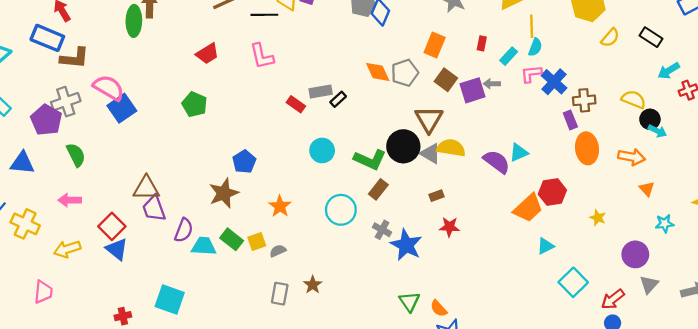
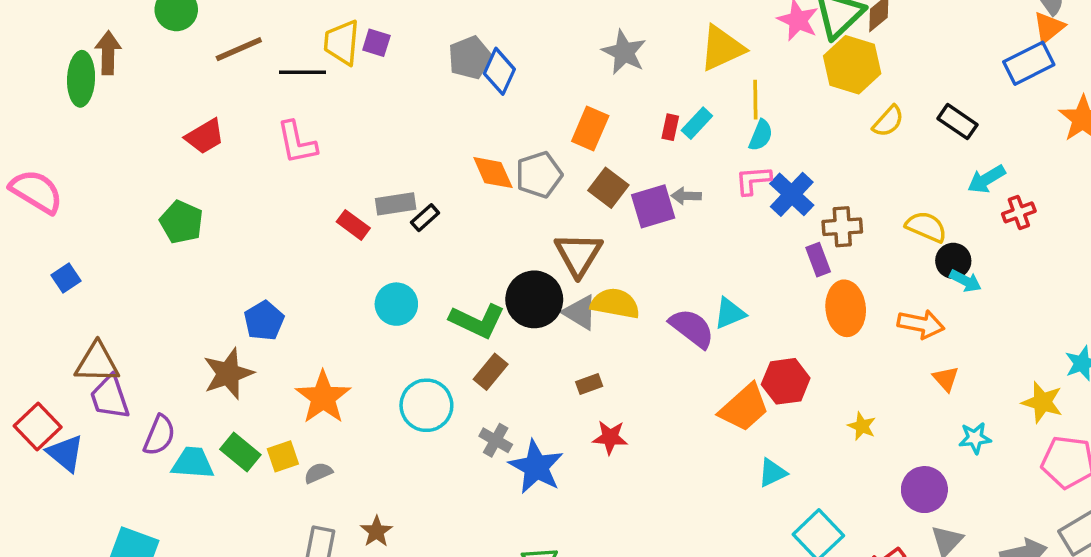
cyan rectangle: (509, 56) -> (697, 123), moved
blue square: (122, 108) -> (66, 278), moved, size x0.6
orange star: (280, 206) -> (323, 397), size x1.4
blue triangle: (117, 249) -> (65, 453), moved

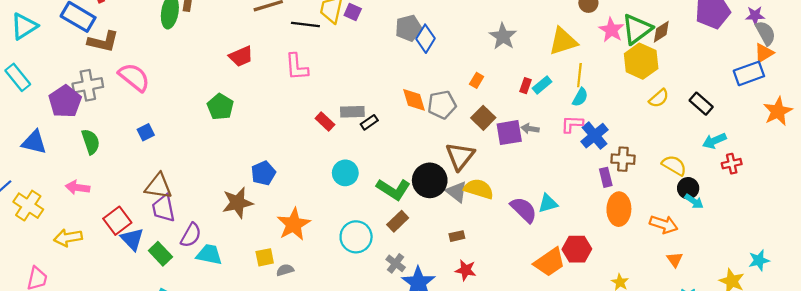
orange rectangle: (590, 129) -> (477, 80), size x0.6
green rectangle: (240, 452) -> (160, 254), moved

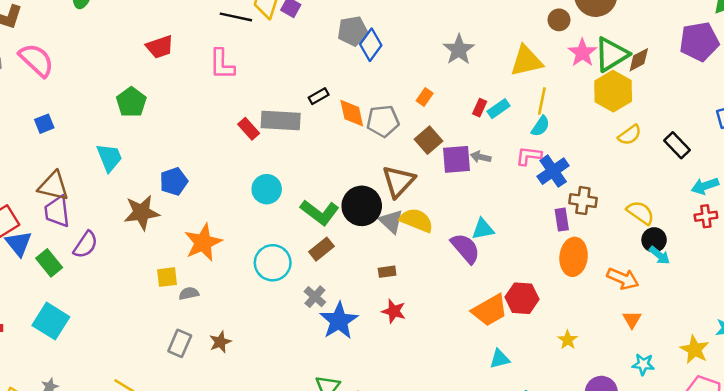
gray rectangle: (352, 112) -> (281, 120), size x1.4
black rectangle: (369, 122) -> (319, 96), moved
cyan arrow: (714, 141) -> (705, 186), moved
cyan triangle: (548, 203) -> (483, 229), moved
cyan trapezoid: (209, 254) -> (109, 158), moved, turned 52

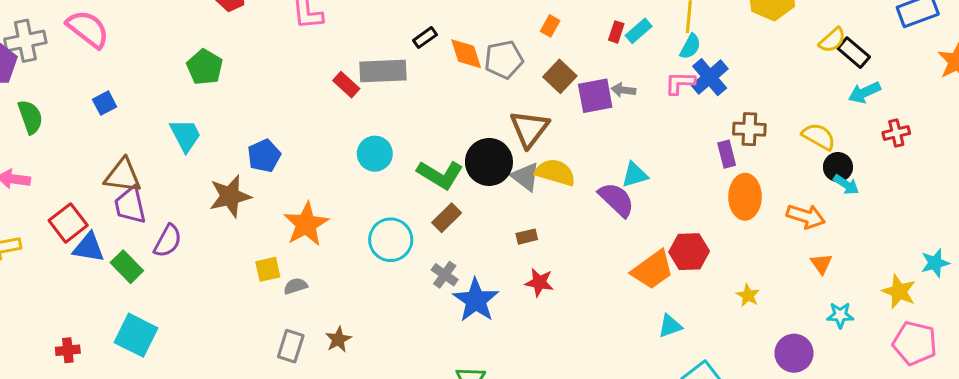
yellow semicircle: (630, 135) -> (832, 40), moved
blue cross: (553, 171) -> (710, 77), moved
cyan arrow: (705, 186) -> (865, 92), moved
blue triangle: (19, 243) -> (89, 247), turned -36

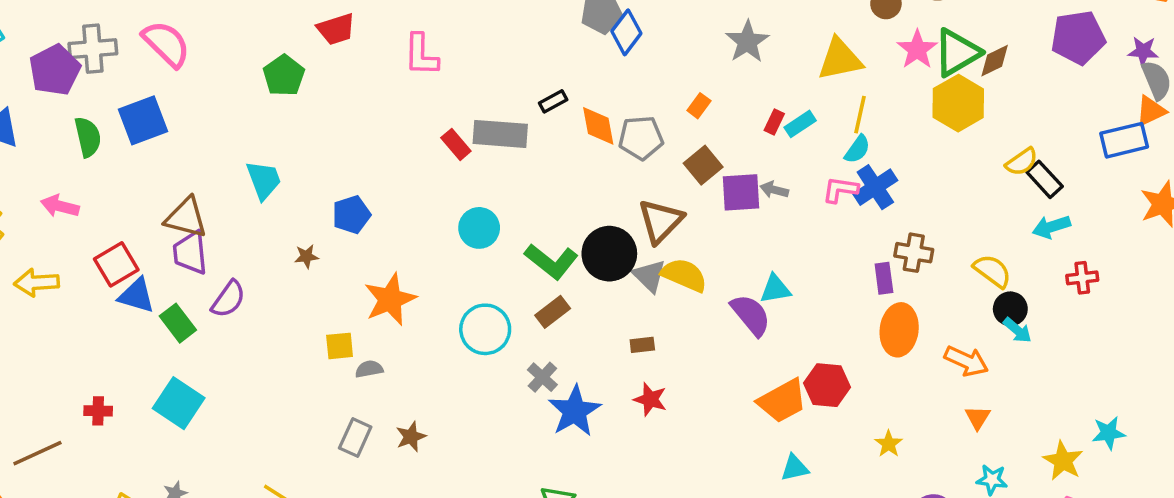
green pentagon: (205, 67) -> (284, 76), moved
blue square: (105, 103) -> (143, 120), moved, size x1.8
brown star: (230, 196) -> (306, 256), size x0.5

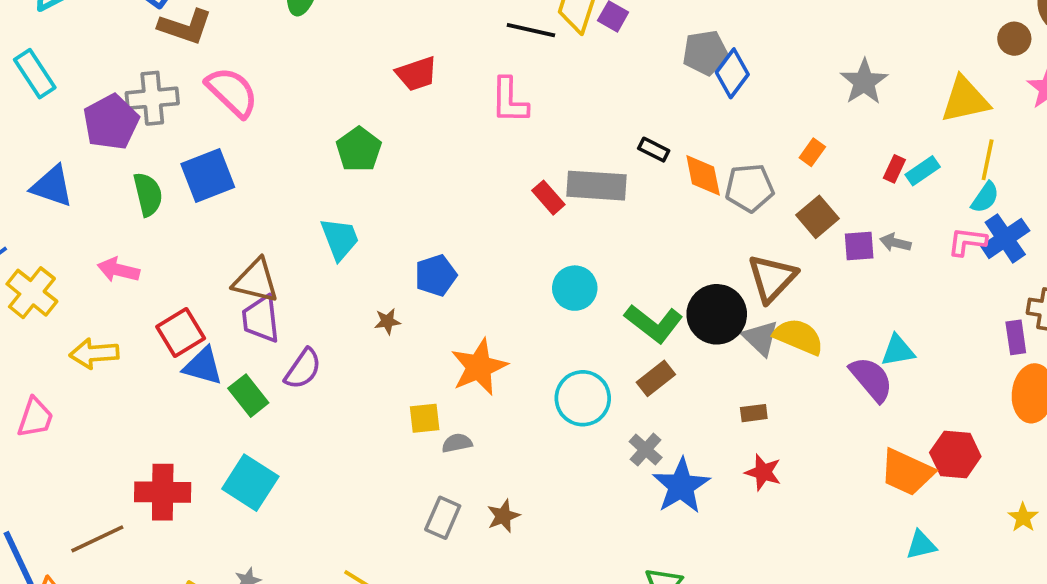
green pentagon: (284, 76) -> (359, 149), moved
black rectangle: (553, 101) -> (654, 150), turned 56
purple square: (741, 192) -> (859, 246), size x0.7
orange trapezoid: (782, 401) -> (907, 472), turned 54
red cross: (98, 411) -> (163, 492), size x1.8

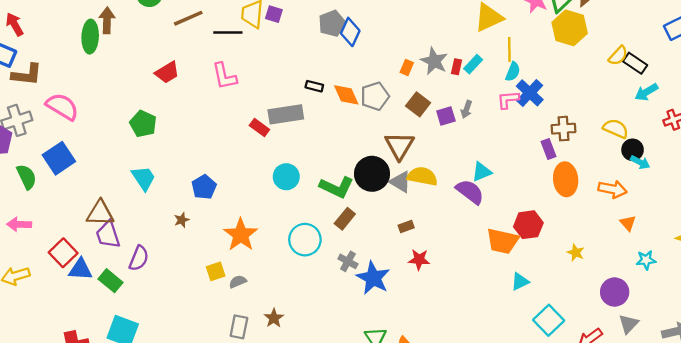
gray star: (864, 82) -> (434, 61), moved
gray arrow: (895, 243) -> (466, 109), turned -72

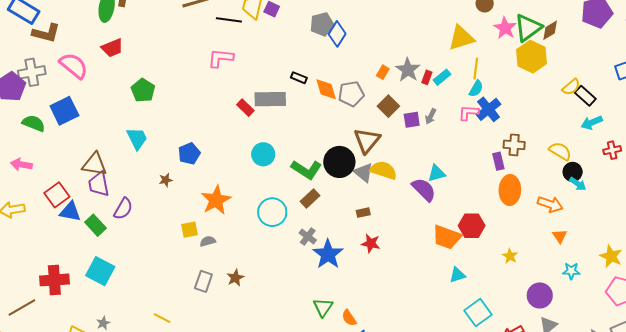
red trapezoid: (167, 72) -> (112, 48), moved
pink L-shape: (224, 76) -> (221, 58), turned 100
green semicircle: (27, 177) -> (34, 123), turned -50

